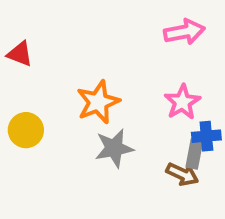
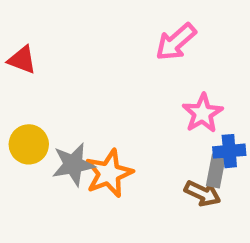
pink arrow: (184, 32) -> (176, 42), moved, turned 150
orange star: (98, 102) -> (109, 173), moved
gray star: (114, 148) -> (73, 164), moved

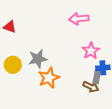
pink arrow: (176, 42) -> (79, 19), turned 36
gray star: (73, 164) -> (38, 59), moved

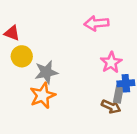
yellow circle: (13, 65) -> (22, 56), moved
orange star: (49, 78) -> (43, 96), moved

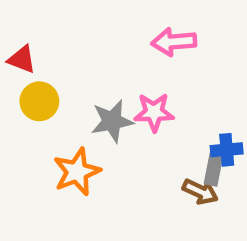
pink star: (111, 62) -> (154, 112), moved, turned 30
gray star: (46, 72) -> (112, 121), moved

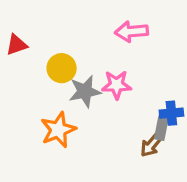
red triangle: (22, 59) -> (17, 45), turned -40
yellow circle: (39, 101) -> (62, 68), moved
brown arrow: (200, 192) -> (151, 145), turned 105

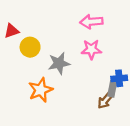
yellow circle: (62, 68) -> (30, 47), moved
pink star: (116, 85) -> (91, 49), moved

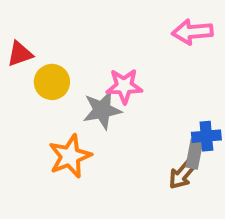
pink arrow: (91, 22) -> (192, 32), moved
pink star: (91, 49) -> (124, 86), moved

